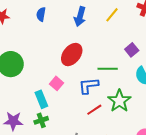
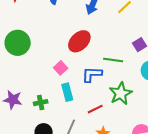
cyan rectangle: (41, 99) -> (67, 92), moved
red line: (94, 110) -> (95, 109), moved

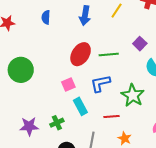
green line: (113, 60) -> (109, 55), moved
pink square: (61, 68) -> (68, 84), turned 32
red line: (95, 109) -> (112, 117), turned 35

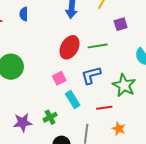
blue semicircle: (46, 17) -> (24, 14), moved
purple square: (140, 44) -> (121, 24), moved, turned 32

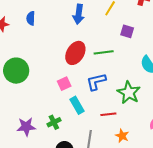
purple square: (121, 24) -> (127, 31), turned 32

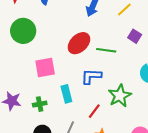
green circle: (16, 71) -> (23, 31), moved
pink square: (64, 84) -> (45, 67), moved, size x1.5
red line: (108, 114) -> (94, 111), turned -63

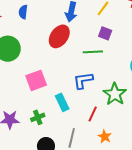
purple square: (135, 36) -> (105, 33), moved
red ellipse: (79, 43) -> (59, 36), moved

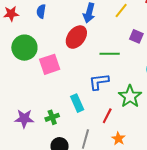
purple square: (105, 33) -> (136, 36), moved
pink square: (36, 80) -> (50, 64), moved

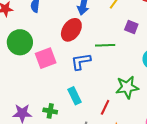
blue L-shape: (99, 82) -> (81, 61), moved
green star: (130, 96) -> (127, 87), turned 30
green cross: (52, 117) -> (50, 111), turned 32

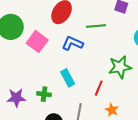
pink square: (46, 58) -> (37, 42), turned -30
blue L-shape: (81, 61) -> (72, 43), turned 35

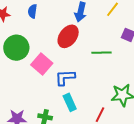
blue L-shape: (72, 43) -> (65, 77), moved, turned -30

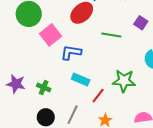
cyan rectangle: (70, 102) -> (81, 80), moved, turned -54

